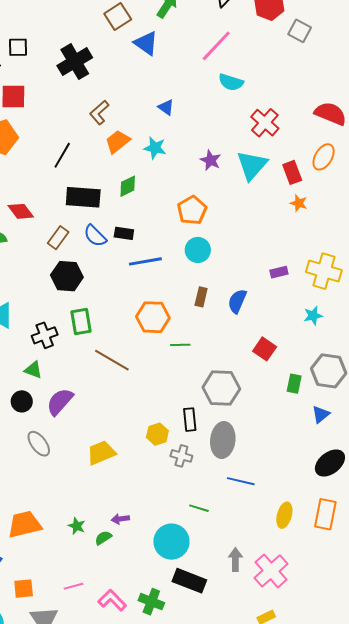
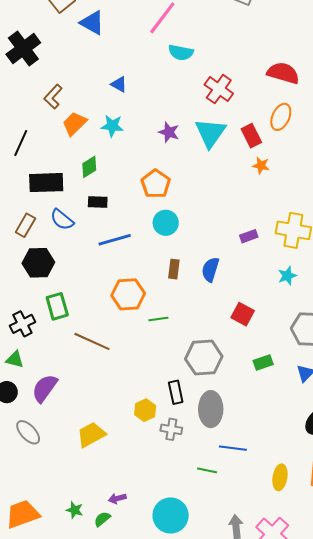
black rectangle: (124, 233) -> (98, 202), moved
green rectangle: (294, 384) -> (263, 362), moved, turned 66
green line: (199, 508) -> (207, 470), moved

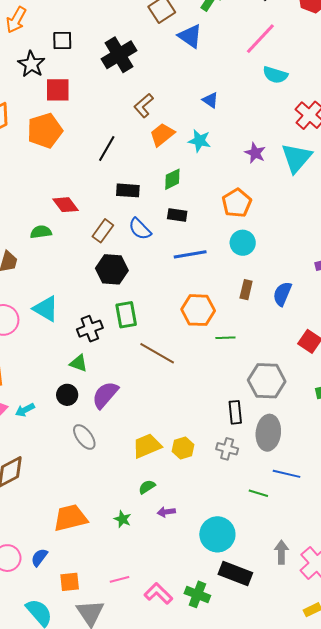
black rectangle: (46, 183) -> (128, 190), size x0.7
yellow hexagon: (145, 410) -> (183, 448), moved
green semicircle: (102, 519) -> (147, 487), moved

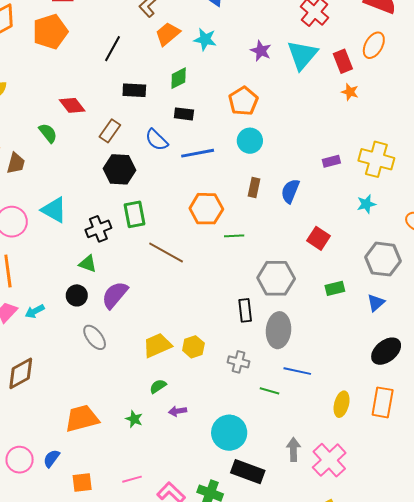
blue semicircle: (140, 229) -> (157, 140), moved
green semicircle: (41, 232) -> (48, 133), turned 60
gray cross: (227, 449) -> (239, 362), moved

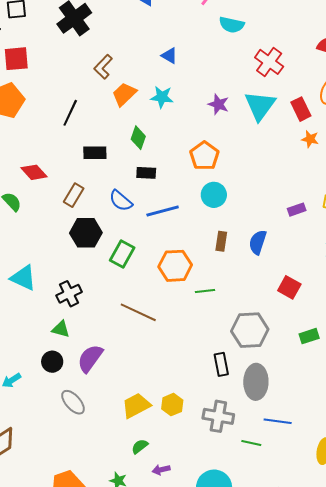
green diamond: (179, 78) -> (138, 138), turned -40
green rectangle: (135, 214) -> (122, 254), moved, turned 44
gray cross: (239, 362) -> (218, 416), size x1.4

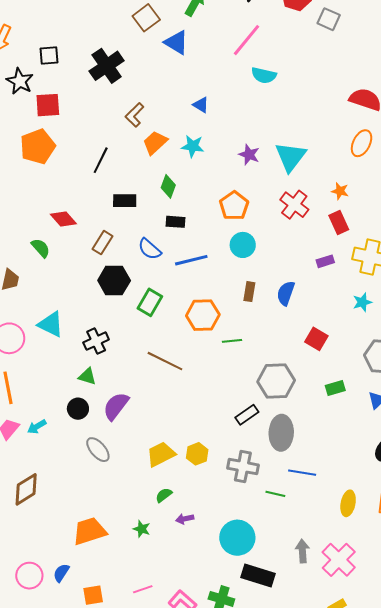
red cross: (269, 62) -> (294, 205), moved
red rectangle: (301, 109) -> (339, 222), moved
black rectangle: (221, 364) -> (247, 415), turned 65

